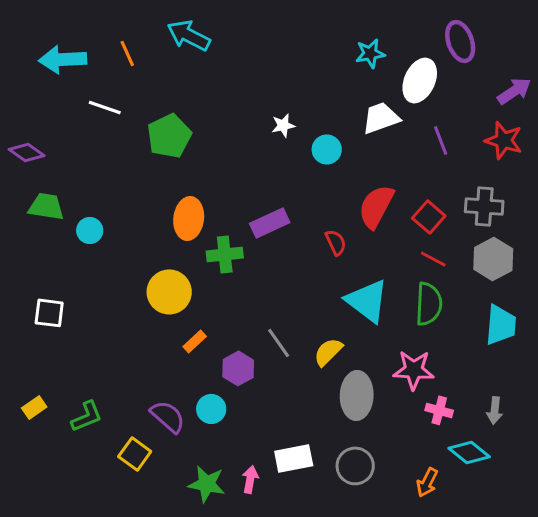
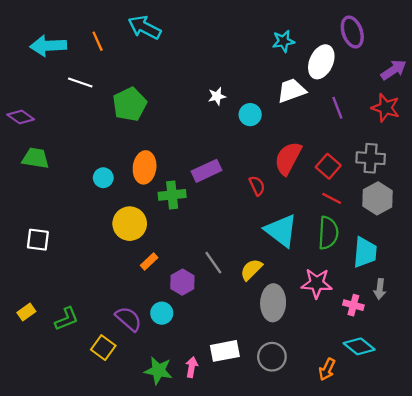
cyan circle: (90, 230) -> (103, 178), moved
cyan trapezoid: (501, 325) -> (365, 252), moved
pink cross: (439, 410) -> (353, 305), moved
gray arrow: (495, 410) -> (380, 289), moved

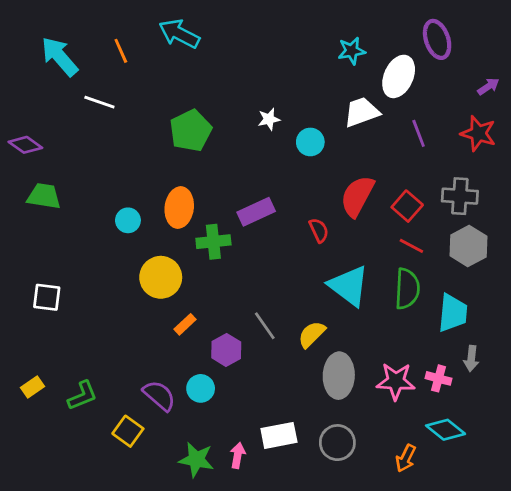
cyan arrow: (48, 46) -> (60, 57), turned 52
purple arrow: (394, 70) -> (488, 86), size x0.7
green pentagon: (130, 104) -> (191, 131), moved
pink star: (317, 283) -> (396, 381), moved

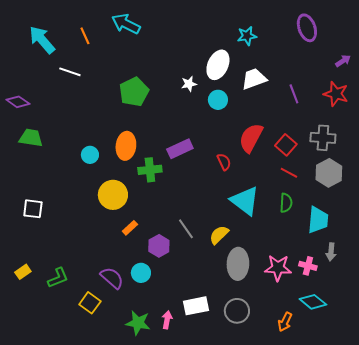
white ellipse: (399, 76) -> (218, 65), moved
green semicircle: (407, 289) -> (286, 203), size x0.7

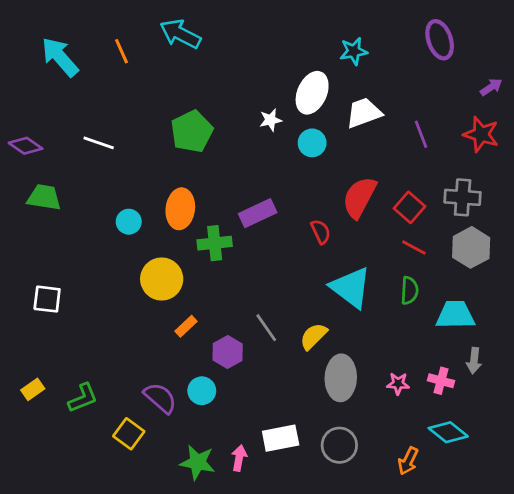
white line: (70, 72) -> (99, 143), moved
cyan trapezoid: (318, 220) -> (455, 315), turned -96
pink star: (278, 268) -> (398, 384), size x0.6

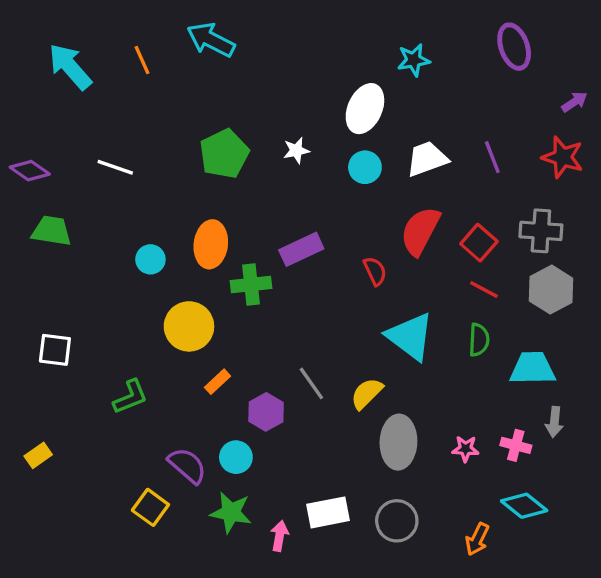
white trapezoid: (364, 113) -> (427, 159), moved
white star: (271, 120) -> (296, 150), moved
green L-shape: (83, 398) -> (130, 397), moved
green star: (197, 462) -> (231, 512), moved

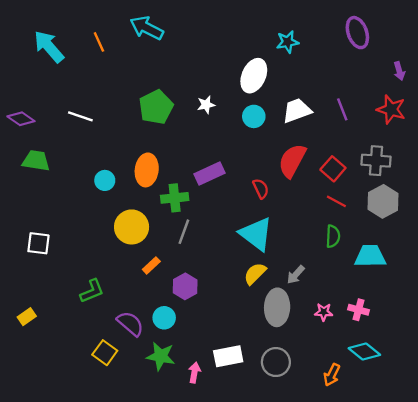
purple arrow: (574, 102) -> (399, 71), turned 108
cyan triangle: (410, 336) -> (256, 234), moved
gray line: (311, 383) -> (184, 232), moved, turned 55
green L-shape: (130, 397) -> (92, 291), moved
gray arrow: (554, 422) -> (296, 275), moved, turned 36

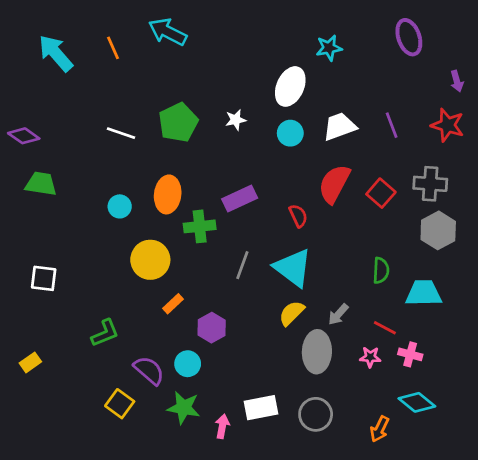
white line: (80, 116) -> (121, 133), moved
red line: (336, 201) -> (385, 328), moved
gray line: (184, 232) -> (242, 265), moved

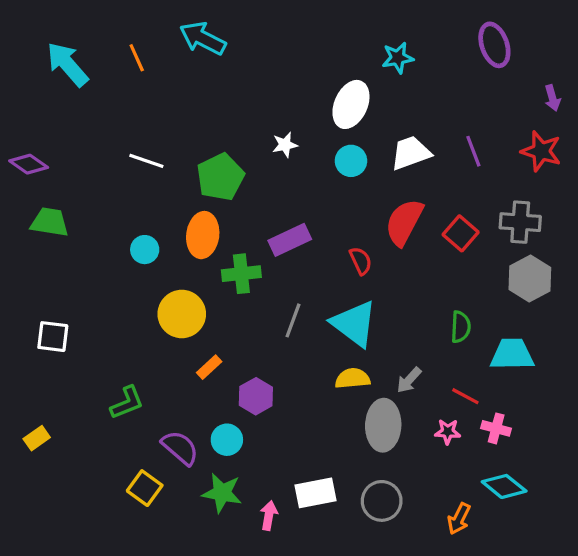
green pentagon: (178, 122) -> (220, 177), moved
yellow semicircle: (292, 313) -> (353, 378), turned 40

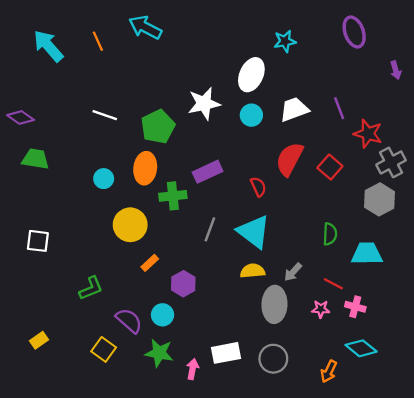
white star: (285, 145) -> (204, 104), size x1.8
red star: (541, 151) -> (368, 134), moved
gray cross: (520, 222) -> (391, 162), moved, turned -32
yellow rectangle: (37, 438) -> (39, 340), moved

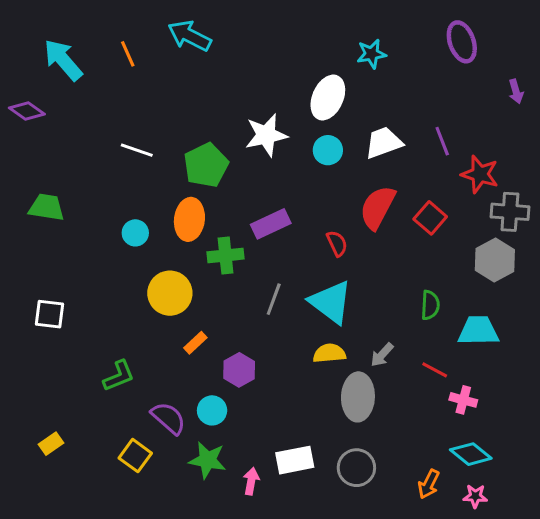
purple diamond: (21, 117) -> (27, 111), moved
gray cross: (391, 162) -> (510, 212), turned 32
pink star: (321, 309) -> (475, 496), moved

